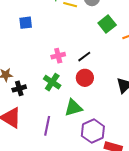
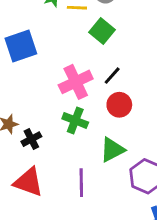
blue square: (26, 23) -> (21, 46), size x1.6
green square: (107, 24) -> (102, 31), moved
pink cross: (58, 56) -> (76, 82), size x1.6

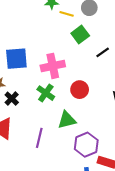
blue square: (21, 46) -> (16, 59), moved
black line: (112, 76) -> (103, 52), moved
black cross: (31, 139) -> (12, 99), turned -32

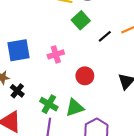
pink cross: (53, 66) -> (56, 54), size x0.7
green cross: (46, 93) -> (49, 104), moved

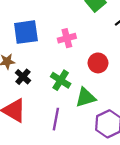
green cross: (49, 104) -> (61, 80), moved

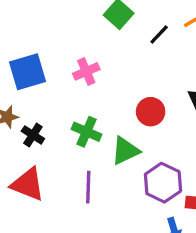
red circle: (98, 63) -> (151, 112), moved

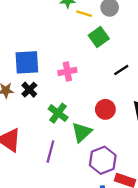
black line: (159, 35) -> (121, 70), moved
black cross: (33, 135) -> (29, 90), moved
green triangle: (125, 151) -> (82, 132), turned -30

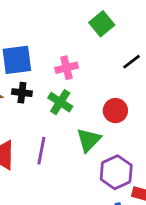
black cross: (29, 90) -> (22, 93), turned -35
green cross: (58, 113) -> (60, 102), moved
purple line: (50, 152) -> (41, 151), moved

